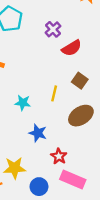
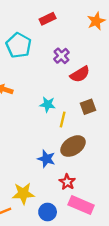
brown square: (80, 81) -> (88, 107), turned 35
cyan star: (23, 103) -> (48, 104), moved
brown ellipse: (81, 116) -> (73, 146), moved

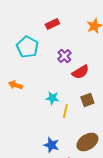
brown ellipse: (73, 146) -> (87, 142), moved

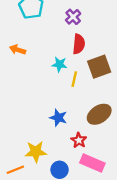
red semicircle: (80, 72) -> (79, 44), moved, turned -54
brown square: (87, 100) -> (99, 67), size x1.5

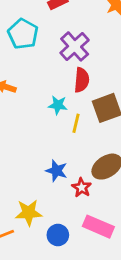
purple cross: (73, 17) -> (75, 46), size x1.5
red star: (79, 140) -> (82, 188), moved

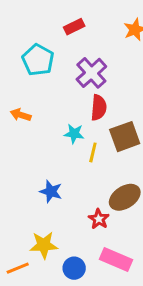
blue star: (56, 171) -> (51, 191), moved

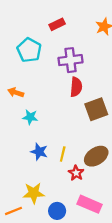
purple cross: (91, 73) -> (70, 60), turned 35
cyan star: (74, 134) -> (30, 117), moved
yellow line: (93, 152) -> (63, 154), moved

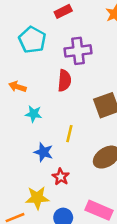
red semicircle: (76, 87) -> (64, 81), moved
yellow line: (63, 154) -> (69, 134), moved
red star: (76, 173) -> (61, 177), moved

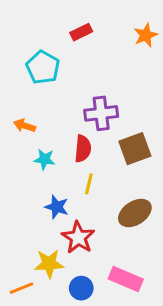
purple cross: (78, 51) -> (101, 113), moved
red semicircle: (64, 81) -> (83, 149), moved
red star: (61, 177) -> (78, 238), size x1.5

